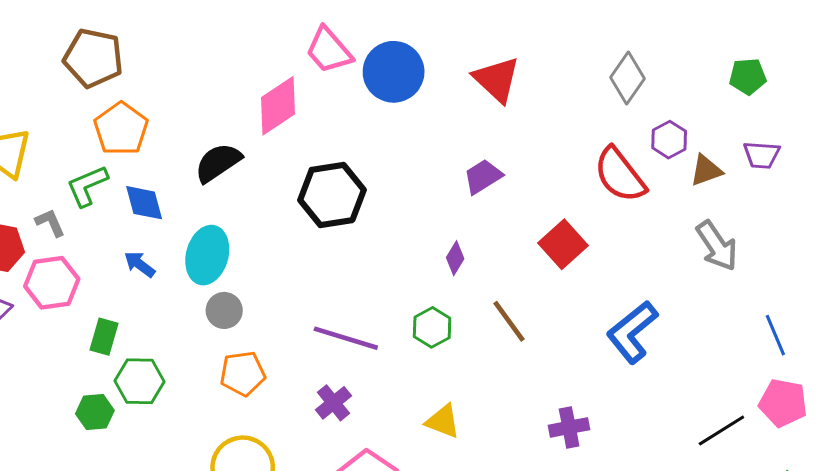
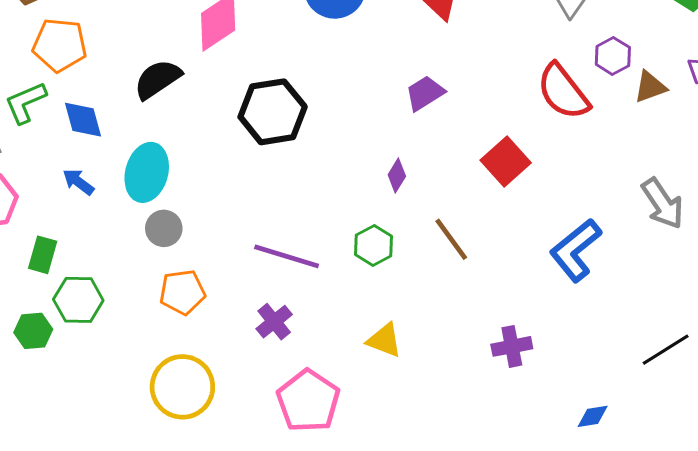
orange pentagon: (121, 129) -> (60, 45), turned -30
gray arrow: (717, 246) -> (663, 204), moved

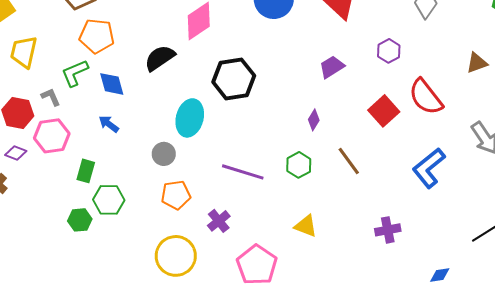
purple hexagon: (613, 56) -> (389, 51), moved
red semicircle: (563, 92) -> (426, 97), moved
cyan ellipse: (147, 172) -> (190, 118), moved
purple cross: (274, 322) -> (219, 221), moved

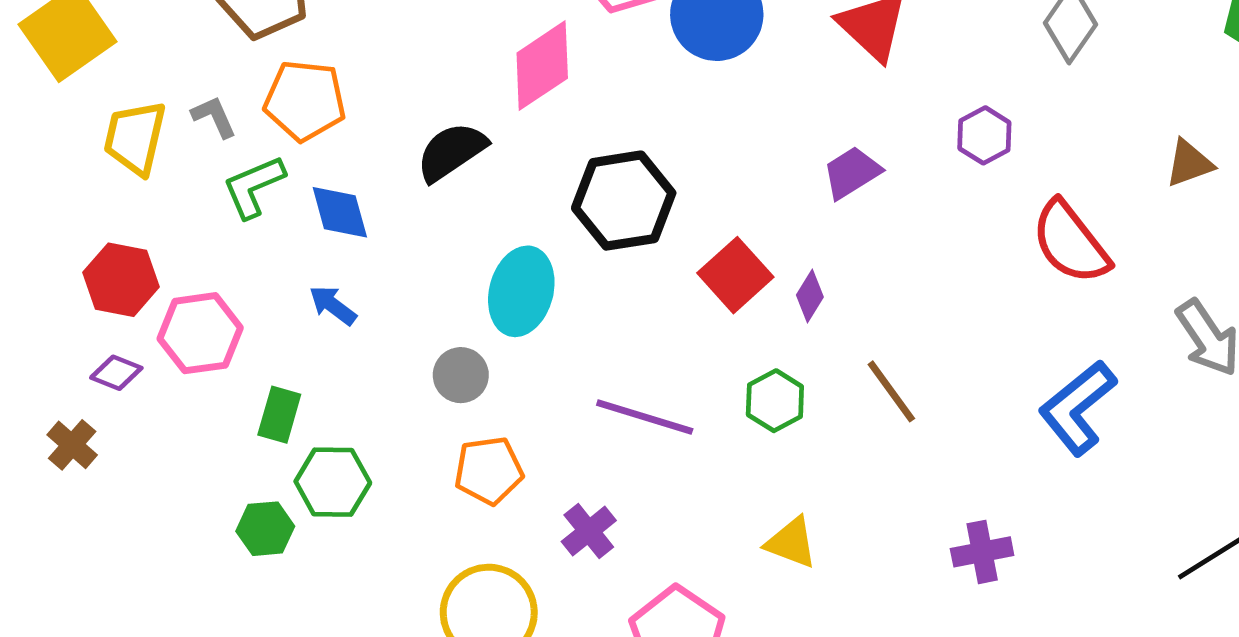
gray L-shape: (51, 97) -> (214, 117), moved
red square: (384, 111) -> (735, 275), moved

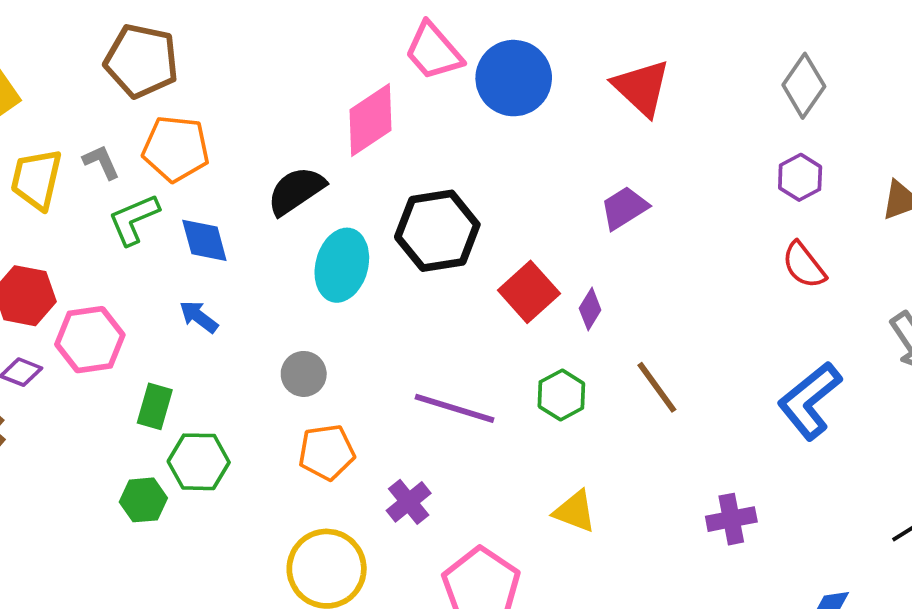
purple hexagon: (984, 135) -> (800, 177), moved
red semicircle: (1071, 242) -> (804, 265), size x0.7
cyan ellipse: (521, 291) -> (342, 265), moved

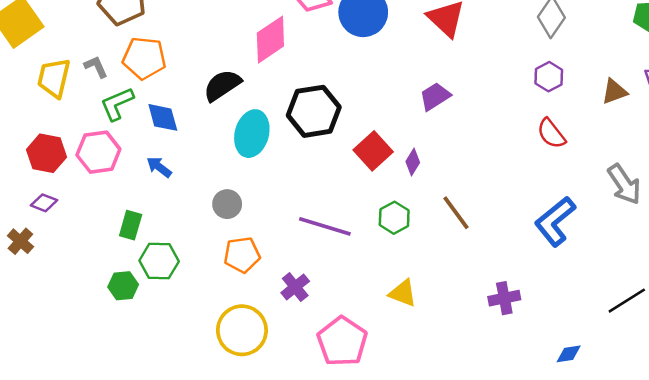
pink hexagon: (90, 340) -> (98, 152), moved

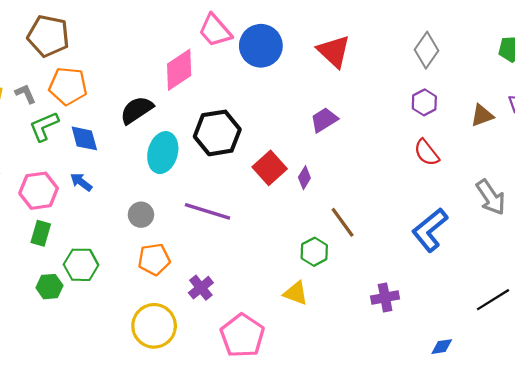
pink hexagon: (98, 152) -> (39, 191), moved
green hexagon: (394, 218) -> (314, 252), moved
green rectangle: (131, 225) -> (41, 233), moved
purple line: (325, 226) -> (207, 211), moved

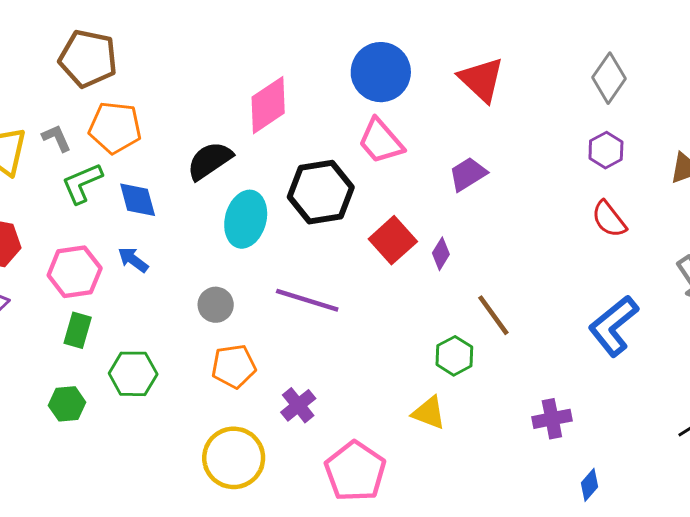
pink trapezoid: (215, 30) -> (381, 141), moved
green hexagon: (49, 287) -> (67, 404), moved
blue diamond: (442, 347) -> (589, 485), moved, turned -40

